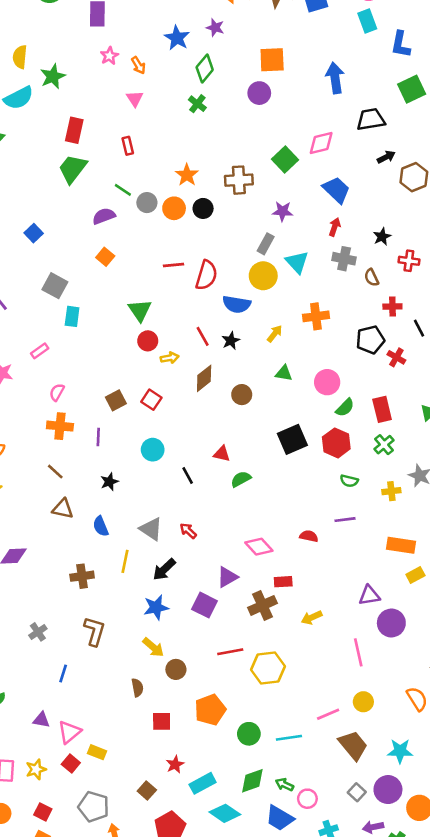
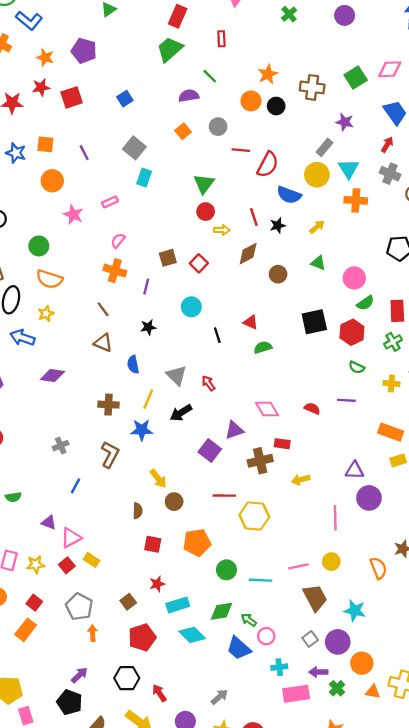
gray circle: (147, 203) -> (218, 127), moved
orange cross: (316, 316) -> (356, 200), moved
blue star: (156, 607) -> (142, 430), moved

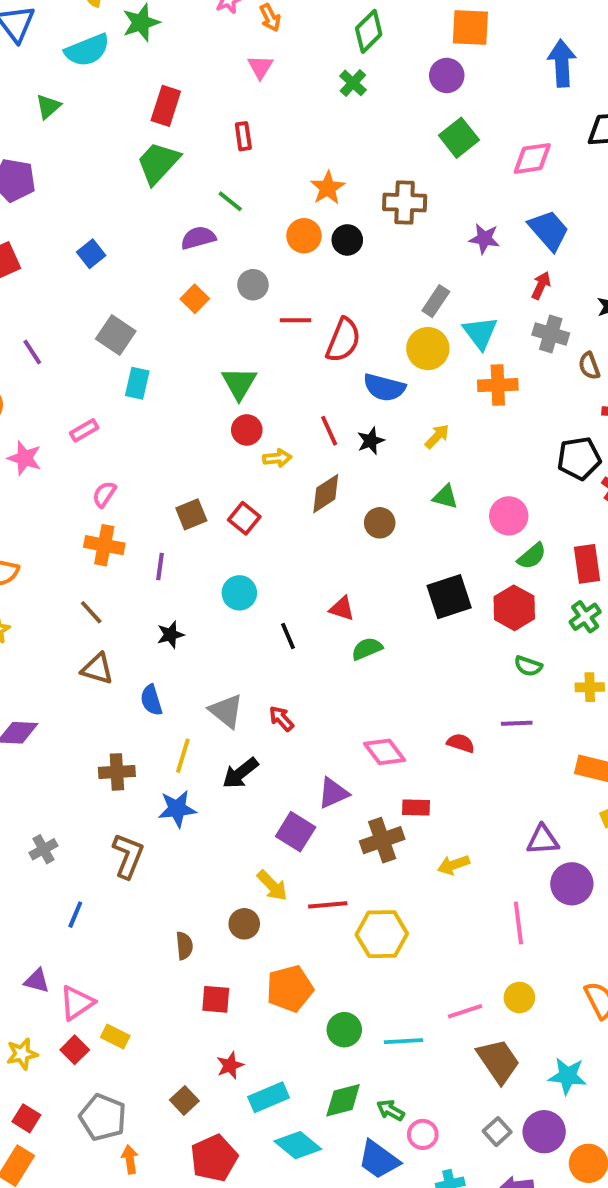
green square: (356, 78) -> (459, 138), moved
purple star: (345, 122) -> (484, 239), moved
yellow arrow: (158, 479) -> (272, 886), moved

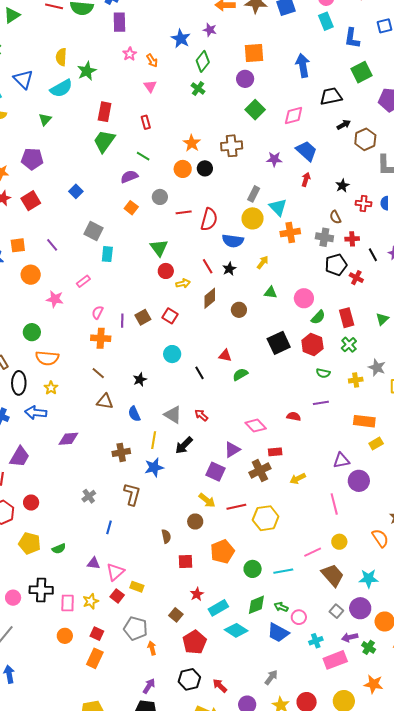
gray cross: (551, 334) -> (324, 237), moved
purple line: (160, 567) -> (122, 321), moved

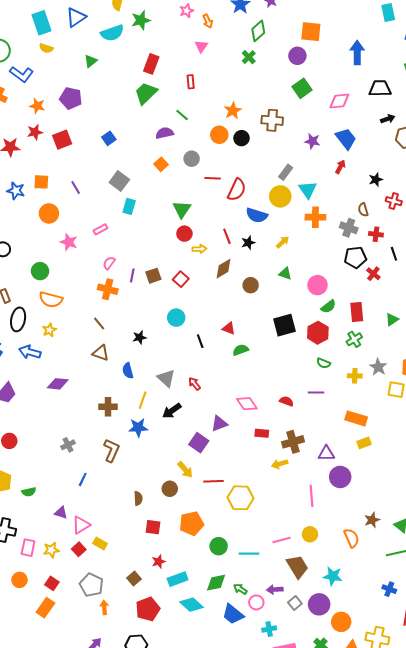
blue triangle: (23, 79) -> (76, 17), turned 30
brown cross: (260, 471) -> (293, 442), moved
purple arrow: (350, 637) -> (275, 590), moved

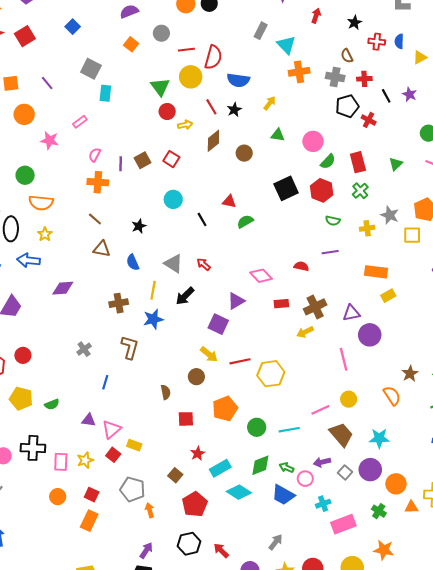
yellow circle: (280, 196) -> (191, 77), moved

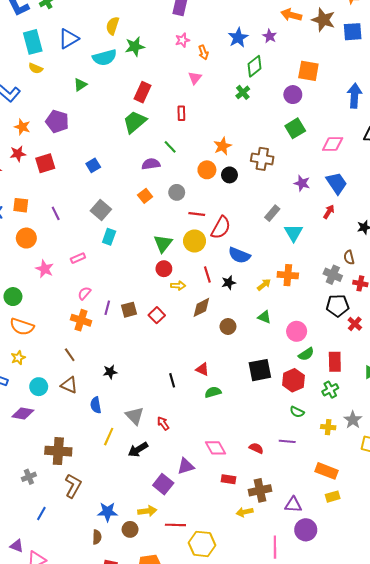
orange cross: (299, 72) -> (288, 275), moved
cyan circle: (173, 199) -> (39, 387), moved
brown cross: (119, 303) -> (58, 451), moved, size x1.4
blue star: (153, 319) -> (107, 512), moved
yellow arrow: (209, 354) -> (147, 511), turned -60

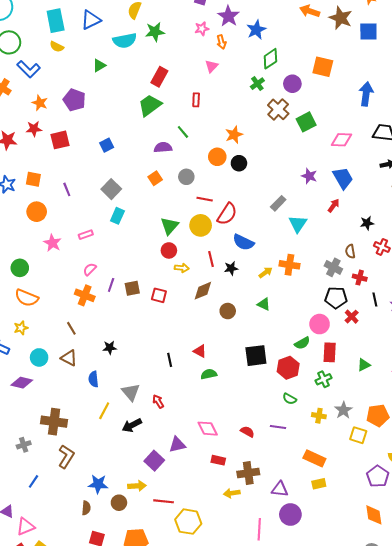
purple star: (270, 36) -> (228, 16), moved, size x1.5
purple circle: (293, 95) -> (292, 84), moved
brown cross: (262, 159) -> (278, 109), moved, turned 30
red square: (157, 315) -> (159, 295), turned -35
pink circle: (297, 331) -> (320, 324), moved

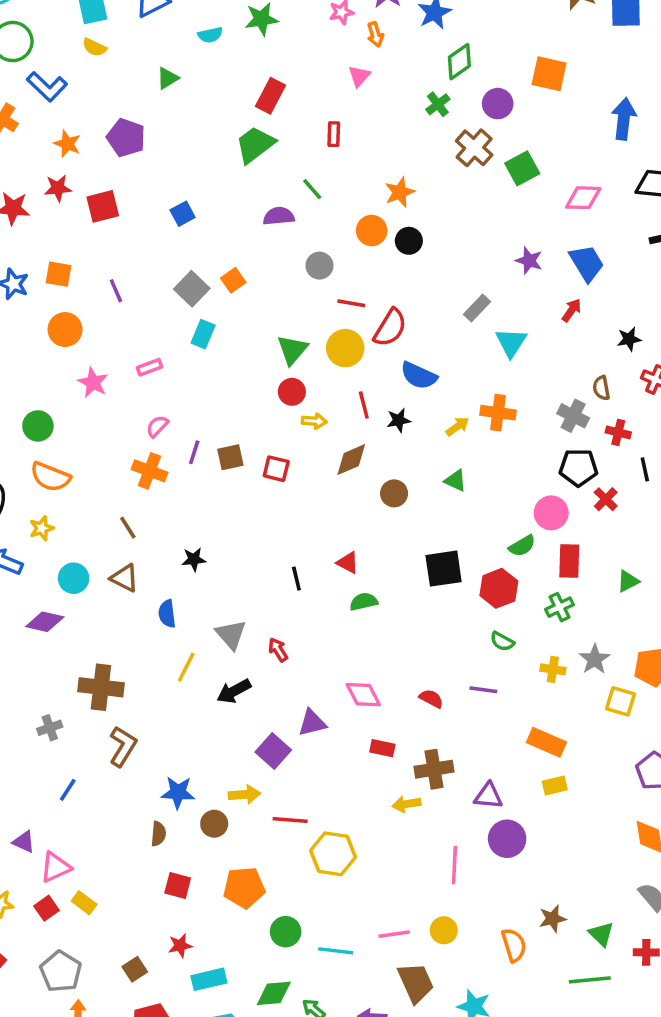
cyan semicircle: (125, 41) -> (210, 35), size x0.6
orange square: (155, 178) -> (233, 280), moved

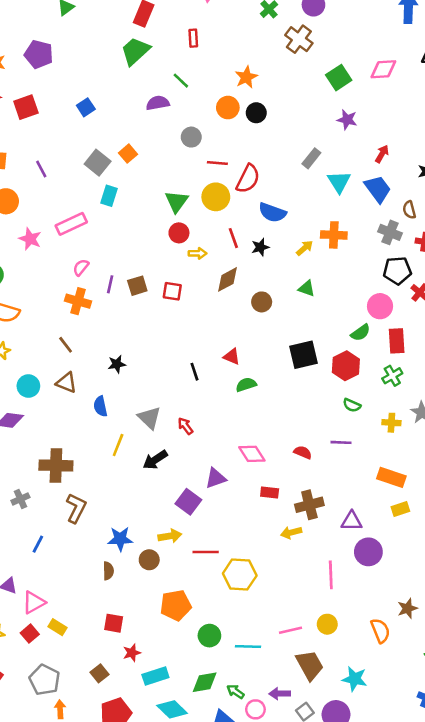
green square: (522, 168) -> (339, 78), moved
blue trapezoid: (587, 263) -> (378, 189), moved
pink rectangle: (149, 367) -> (71, 224), size x1.6
red square: (178, 886) -> (114, 623), moved

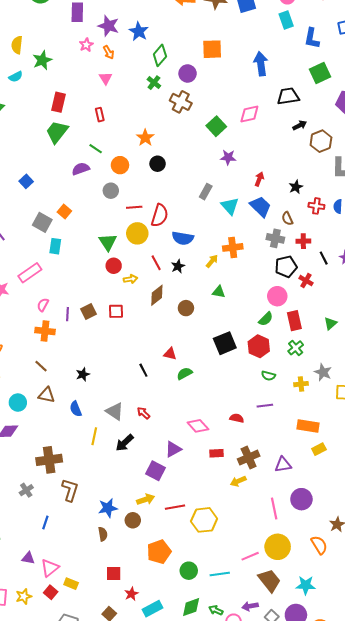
orange circle: (228, 108) -> (120, 165), moved
purple circle: (368, 552) -> (301, 499), moved
yellow circle: (327, 624) -> (278, 547), size x1.6

